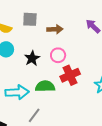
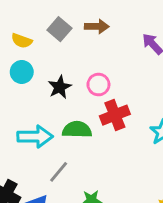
gray square: (30, 19) -> (59, 29), turned 35
brown arrow: (55, 29) -> (97, 26), moved

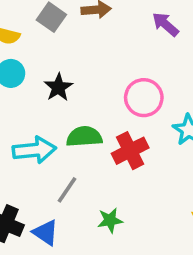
pink circle: (98, 85) -> (144, 98), moved, size x1.4
red cross: (115, 115) -> (130, 151), moved

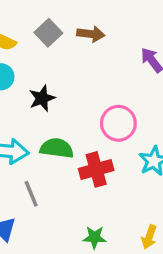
gray line: (67, 190) -> (31, 194), turned -68
green star: (110, 220) -> (95, 237), moved

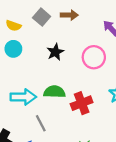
black star: (42, 98) -> (55, 52), moved
pink circle: (118, 123) -> (94, 57), moved

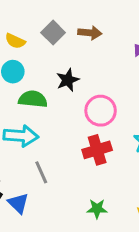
pink circle: (94, 57) -> (101, 111), moved
green semicircle: (54, 92) -> (33, 99), moved

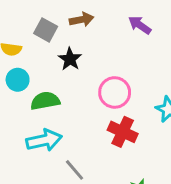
black star: (68, 80) -> (70, 59), moved
red cross: (97, 150) -> (123, 132), turned -32

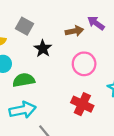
brown arrow: (82, 20) -> (74, 31), moved
pink circle: (115, 92) -> (84, 64), moved

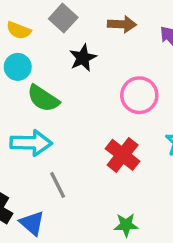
brown arrow: (74, 31) -> (122, 24), moved
green semicircle: (24, 80) -> (43, 98), turned -150

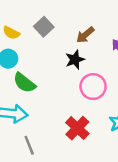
brown arrow: (122, 24) -> (85, 35), turned 132
black star: (83, 58) -> (75, 60), moved

